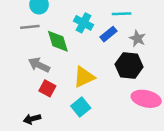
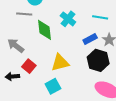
blue rectangle: (108, 34) -> (90, 39), moved
gray arrow: (39, 65) -> (16, 46), moved
black arrow: (32, 119) -> (12, 76), moved

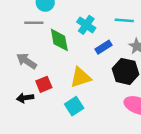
blue rectangle: (90, 39) -> (103, 47), moved
red square: (29, 66) -> (44, 84), turned 32

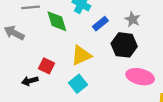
gray arrow: (27, 61) -> (14, 33), moved
red square: (44, 84) -> (47, 66), turned -35

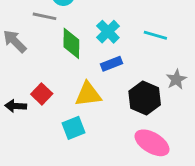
gray star: (132, 19) -> (176, 79), moved
blue rectangle: (100, 24) -> (111, 64), moved

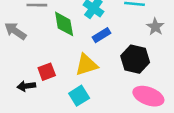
gray star: (176, 79) -> (155, 27), moved
red square: (42, 94) -> (47, 72), turned 36

